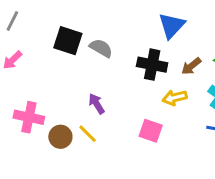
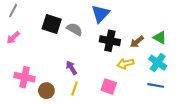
blue triangle: (172, 26) -> (101, 14), moved
yellow line: (88, 134) -> (74, 89), moved, turned 64

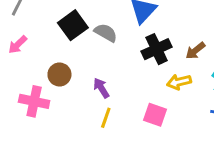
black square: (52, 24) -> (73, 25), turned 36
black cross: (110, 41) -> (157, 49), turned -36
brown circle: (46, 91) -> (59, 74), moved

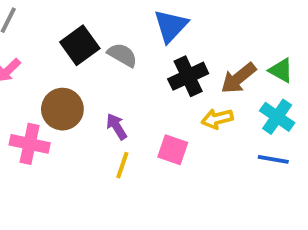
brown arrow: (195, 51) -> (238, 78), size x1.4
brown circle: (59, 74) -> (62, 109), size x1.4
pink square: (155, 115) -> (173, 150), moved

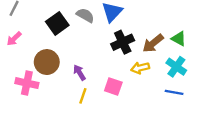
gray semicircle: (122, 55) -> (85, 15), moved

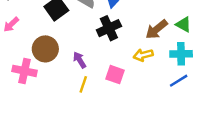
black cross: (123, 42) -> (109, 28), moved
cyan cross: (176, 67) -> (181, 54), turned -36
blue line: (174, 92) -> (179, 81), turned -42

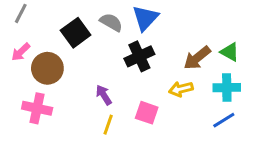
brown circle: (45, 49) -> (47, 68), moved

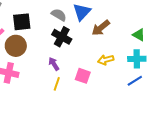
black square: (76, 33) -> (22, 22), moved, turned 30
black cross: (139, 56) -> (62, 37), moved, turned -36
brown arrow: (197, 58) -> (101, 28), moved

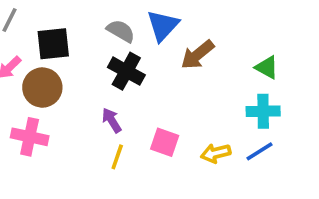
yellow arrow: (106, 60) -> (216, 153), moved

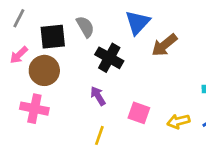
gray semicircle: (121, 31) -> (85, 27), moved, turned 30
yellow line: (117, 157) -> (99, 135), moved

